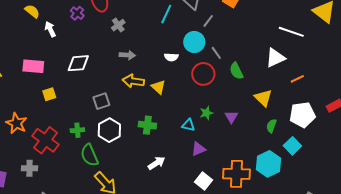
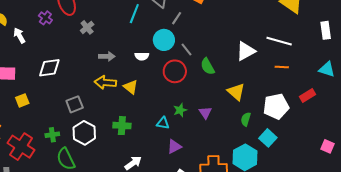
white line: (291, 32) -> (279, 41), moved
gray arrow: (127, 55) -> (107, 56), moved
orange line: (297, 79) -> (282, 67), moved, turned 32

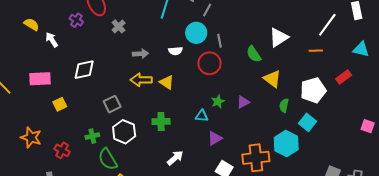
white line: (279, 41) -> (327, 25), moved, turned -65
gray line: (187, 50) -> (219, 41), turned 32
green semicircle: (208, 66) -> (254, 54), moved
purple triangle: (205, 113) -> (243, 102), turned 40
red cross: (21, 147) -> (62, 150), size x0.6

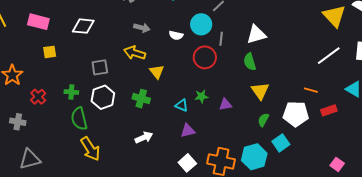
white triangle: (279, 38) -> (256, 34), moved
orange line: (316, 51) -> (311, 90), moved
yellow triangle: (167, 82) -> (157, 72), moved

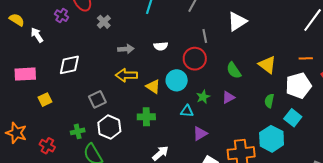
cyan circle: (201, 24) -> (177, 80), moved
green semicircle: (250, 62) -> (234, 70), moved
yellow triangle: (260, 91) -> (267, 65), moved

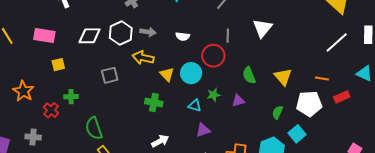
white triangle: (237, 21) -> (262, 28), turned -30
white hexagon: (109, 127) -> (121, 33), moved
green cross: (78, 131) -> (71, 97), moved

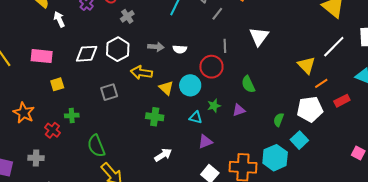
gray arrow: (148, 32) -> (156, 47), moved
yellow triangle: (283, 77) -> (307, 65), moved
orange line: (322, 79) -> (321, 83), turned -40

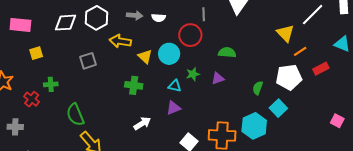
green semicircle: (248, 84) -> (227, 52), turned 120
purple triangle: (205, 142) -> (173, 108), moved

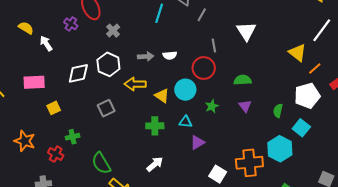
purple triangle: (218, 78) -> (245, 106), moved, turned -40
cyan triangle: (175, 86) -> (186, 122), moved
white arrow: (142, 123) -> (155, 164), moved

